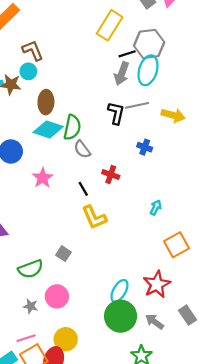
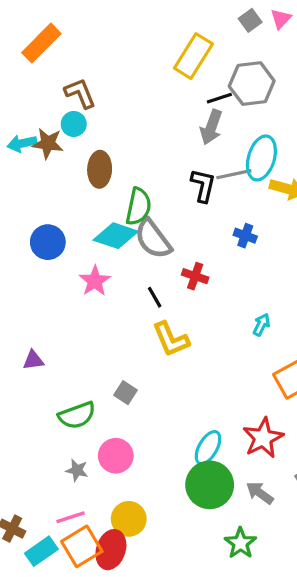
cyan ellipse: (148, 70) -> (261, 158), moved
cyan diamond: (48, 130) -> (116, 236), moved
gray semicircle: (82, 149) -> (153, 239), size x1.5

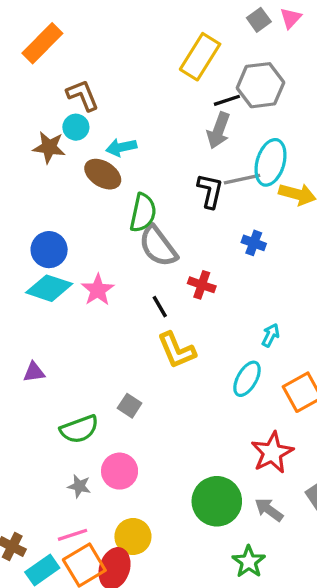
cyan arrow: (22, 143) -> (121, 147), moved
brown ellipse: (100, 169) -> (103, 174), turned -60
cyan diamond: (116, 236) -> (49, 288), moved
cyan ellipse: (208, 448) -> (247, 379), moved

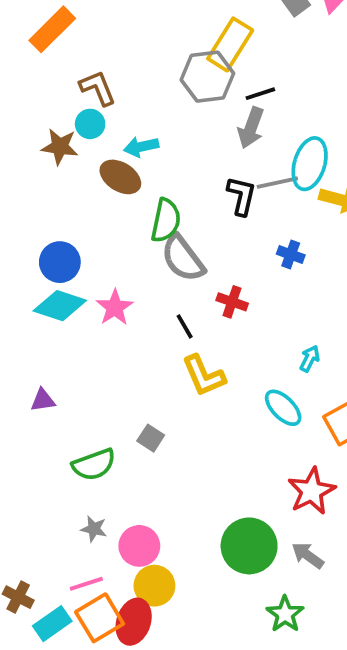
gray hexagon: (260, 85) -> (207, 77), moved
cyan ellipse: (247, 379) -> (283, 408), turned -75
pink circle: (120, 471) -> (139, 546), moved

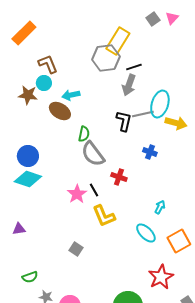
green semicircle: (166, 220) -> (84, 134), size x0.7
pink star: (115, 307) -> (77, 194), moved
green semicircle: (94, 465) -> (30, 277), moved, size x0.7

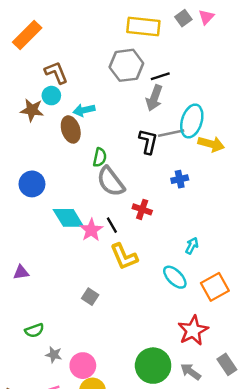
yellow rectangle: (118, 41) -> (143, 27), moved, turned 64
brown ellipse: (60, 111) -> (71, 129), turned 40
blue cross: (150, 152) -> (180, 179), turned -32
cyan diamond: (28, 179) -> (68, 218), moved, turned 40

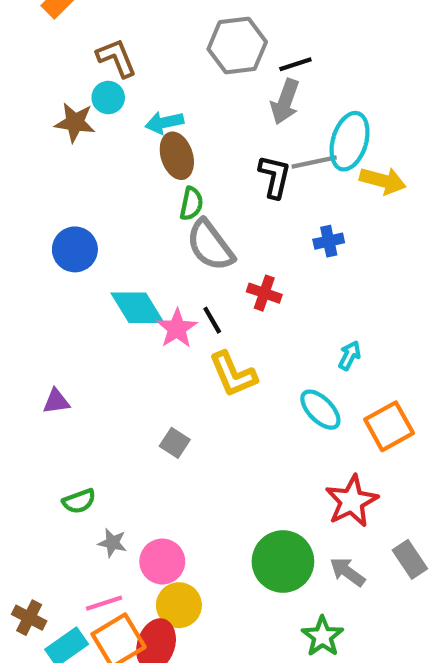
brown ellipse: (71, 129) -> (177, 156), moved

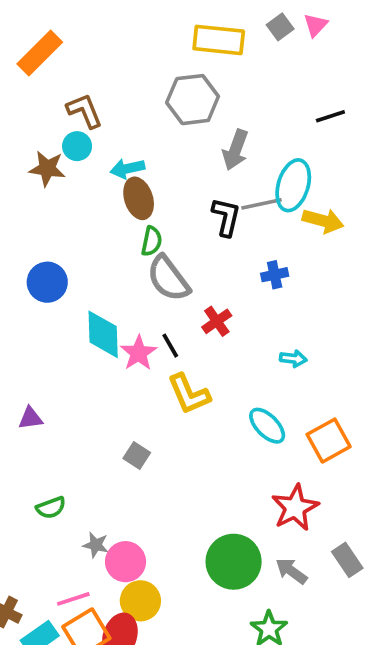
black line: (295, 64) -> (330, 116), moved
red cross: (264, 293) -> (217, 321), turned 36
cyan diamond: (137, 308) -> (103, 334), turned 30
cyan arrow: (350, 356) -> (293, 359), moved, turned 70
gray star: (112, 543) -> (96, 545), moved

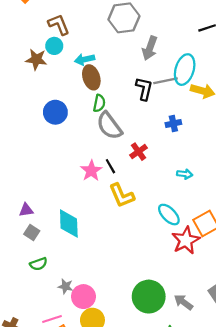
blue circle: (47, 282) -> (55, 112), moved
cyan diamond: (103, 334) -> (69, 223), moved
gray square: (137, 455) -> (32, 232), moved
red star: (295, 508) -> (186, 240), moved

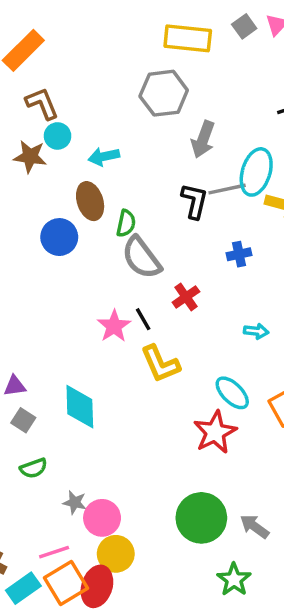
brown L-shape: (59, 25) -> (42, 103), moved
brown ellipse: (91, 77) -> (90, 201), moved
red star: (186, 240) -> (215, 432), moved

